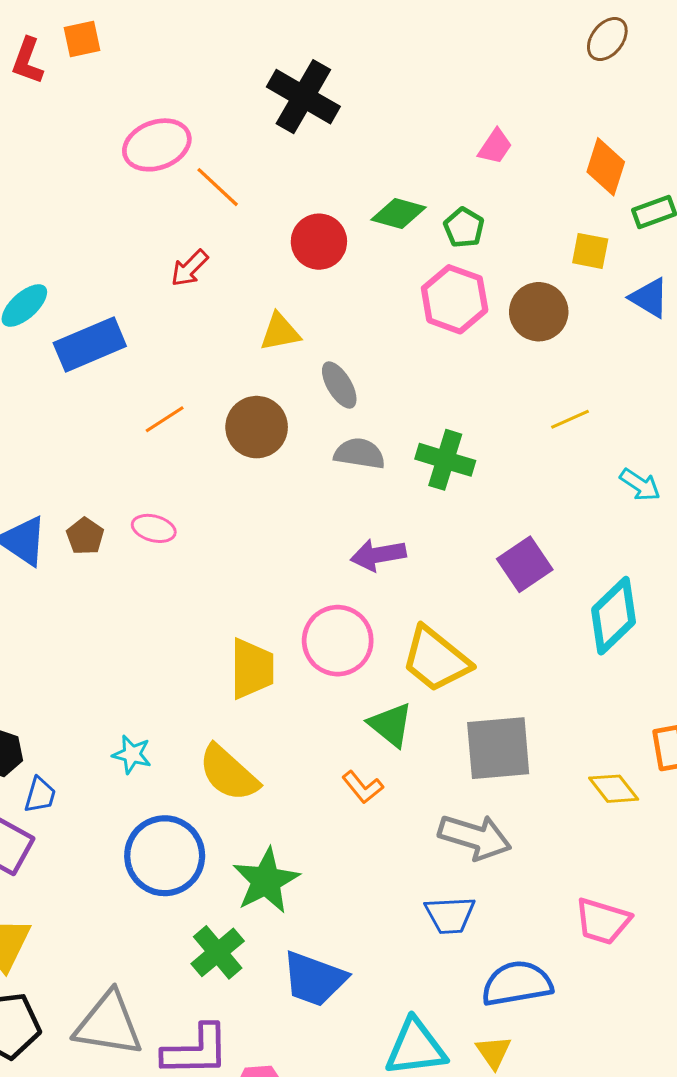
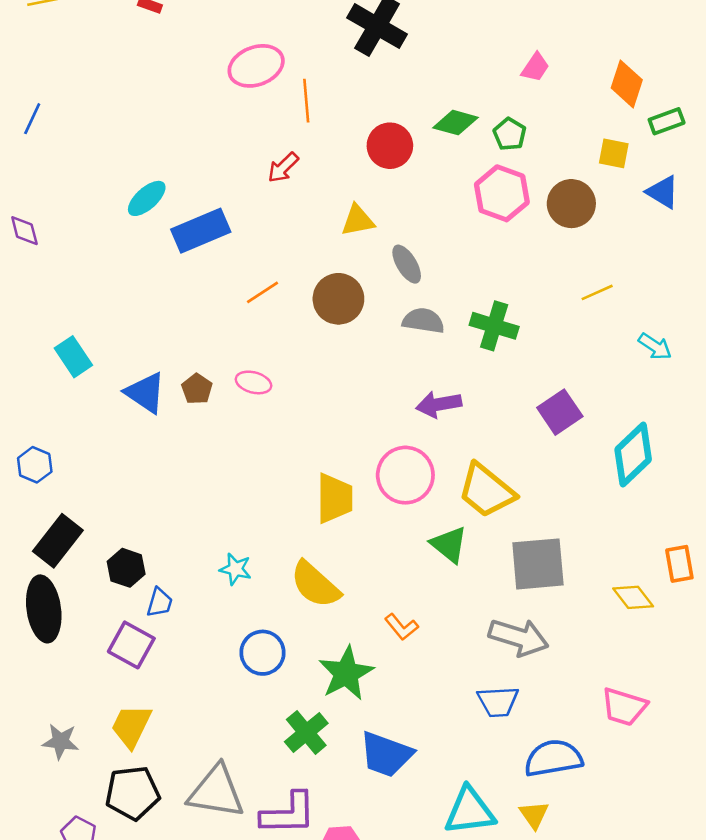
orange line: (218, 187) -> (306, 101), turned 42
orange L-shape: (363, 787) -> (401, 627), moved
blue circle: (165, 856) -> (263, 653), size x0.7

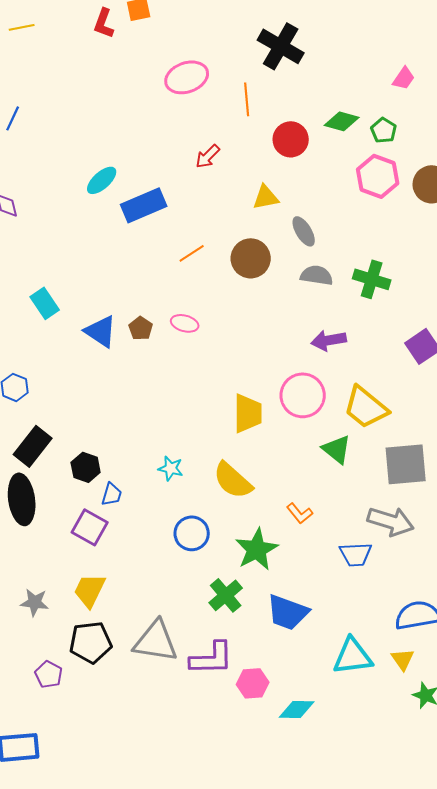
orange line: (306, 101) -> (247, 99), moved
blue trapezoid: (498, 702) -> (356, 554), moved

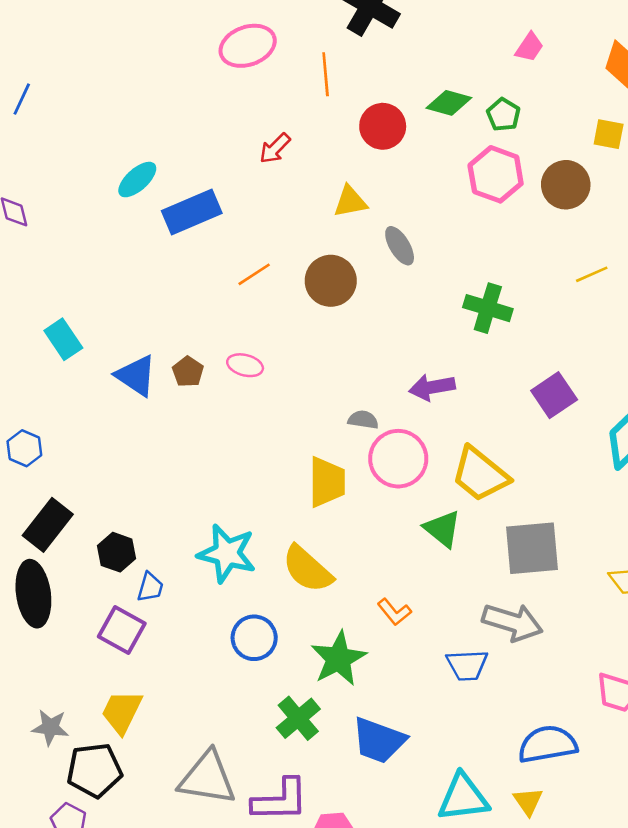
gray semicircle: (317, 275) -> (363, 420), moved, size x0.7
cyan star: (171, 468) -> (227, 553), size x1.8
black pentagon: (91, 642) -> (94, 770), moved

